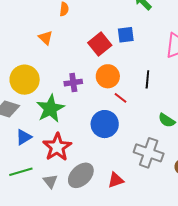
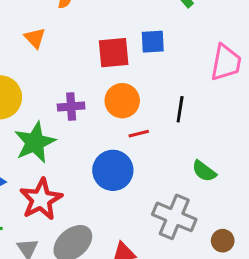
red square: (100, 44) -> (114, 53), turned 30
red line: (121, 98) -> (139, 134), turned -56

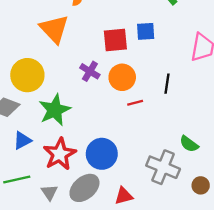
orange triangle: (35, 38) -> (54, 29), size x1.8
purple cross: (71, 107) -> (90, 71), moved, turned 36
blue circle: (113, 170) -> (102, 154), moved
green semicircle: (204, 171) -> (189, 144), moved

